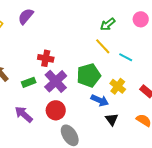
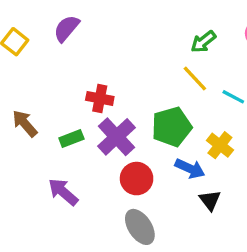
red circle: (56, 110) -> (137, 179), moved

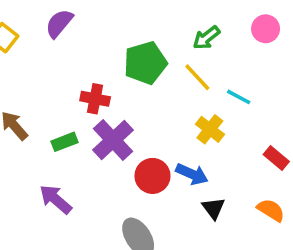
green pentagon: (172, 127) -> (145, 63), moved
yellow cross: (220, 145) -> (210, 129), moved
red circle: (137, 179) -> (152, 176), moved

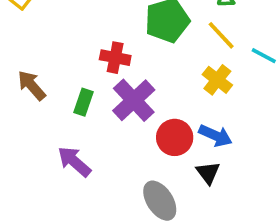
yellow cross: (210, 129) -> (217, 80), moved
green rectangle: (65, 142) -> (84, 102), turned -50
black triangle: (213, 208) -> (208, 173), moved

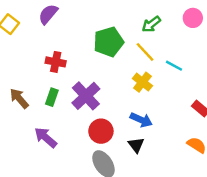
red cross: (115, 58) -> (56, 62), moved
brown arrow: (32, 85) -> (19, 98), moved
red circle: (175, 137) -> (101, 131), moved

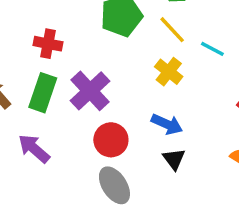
green rectangle: (52, 97) -> (43, 93), size x1.5
black triangle: (136, 145) -> (174, 159), moved

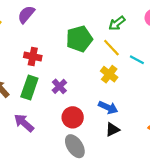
purple cross: (90, 91) -> (59, 86), size x0.6
black triangle: (174, 159) -> (113, 130), turned 40

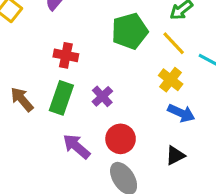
blue arrow: (108, 107) -> (181, 113), moved
purple arrow: (24, 123) -> (77, 146), moved

